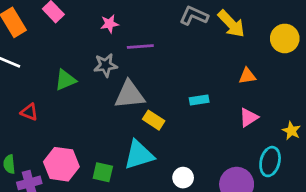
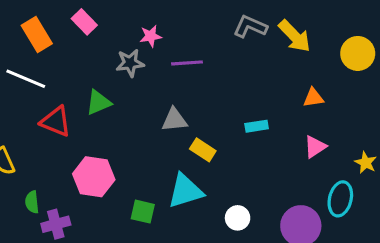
gray star: (106, 65) -> (130, 63), moved
gray triangle: (130, 95) -> (174, 120), size x0.7
red triangle: (29, 112) -> (56, 121), moved, size x1.5
pink hexagon: (61, 164) -> (94, 177), moved

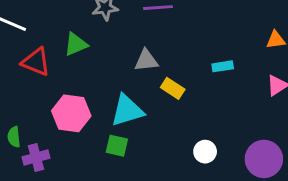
cyan triangle: (185, 191) -> (127, 110), moved

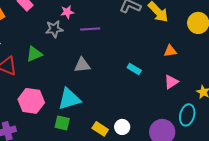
cyan rectangle: (223, 66) -> (134, 69), turned 40
yellow rectangle: (173, 88) -> (100, 129), moved

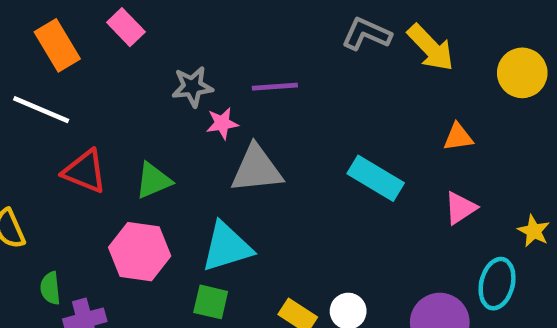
pink star: (67, 12) -> (222, 123), moved
green triangle: (34, 54) -> (153, 181), moved
gray triangle: (82, 65) -> (257, 169), size x1.4
cyan rectangle: (134, 69) -> (376, 178), size x1.6

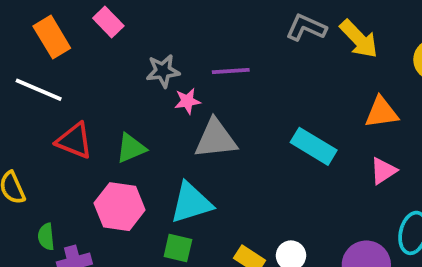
orange triangle: (458, 137) -> (381, 112), size x1.4

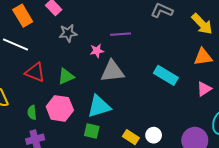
yellow arrow: (359, 39) -> (202, 24), moved
gray star: (163, 71) -> (68, 33), moved
green semicircle: (46, 237) -> (32, 112), moved

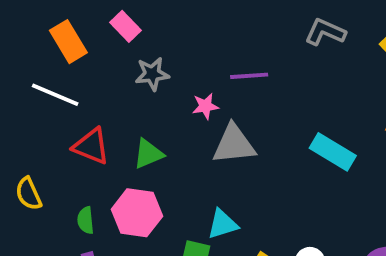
cyan triangle: (99, 106) -> (222, 224), moved, size x0.7

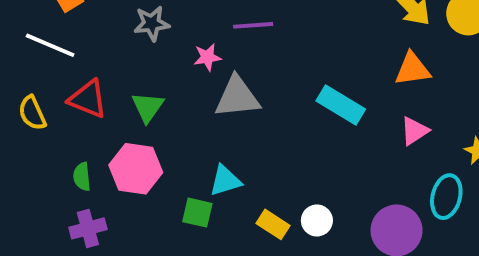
green triangle: (148, 154) -> (148, 107), turned -32
yellow semicircle: (29, 194) -> (32, 113), moved

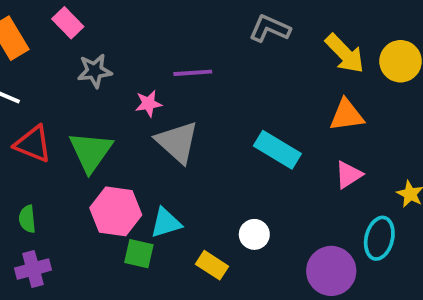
gray triangle: (237, 97) -> (177, 142), turned 48
green triangle: (148, 107) -> (91, 152), size x1.4
pink hexagon: (136, 169) -> (116, 211), moved
white circle: (317, 220) -> (254, 234), moved

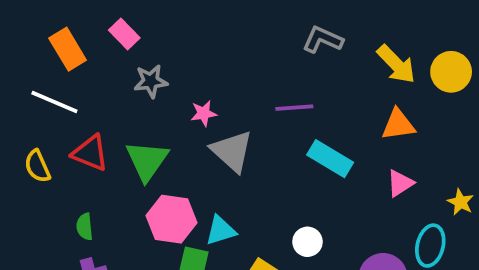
purple line: (193, 73) -> (294, 108), moved

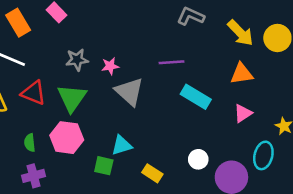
gray star: (151, 81) -> (77, 60), moved
pink hexagon: (171, 219) -> (67, 138), moved
white circle: (308, 242) -> (198, 159), moved

